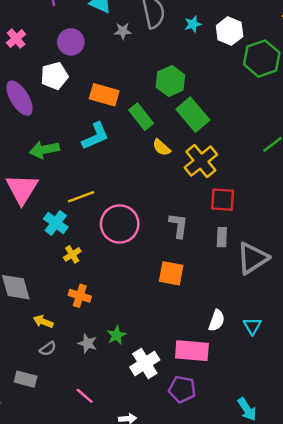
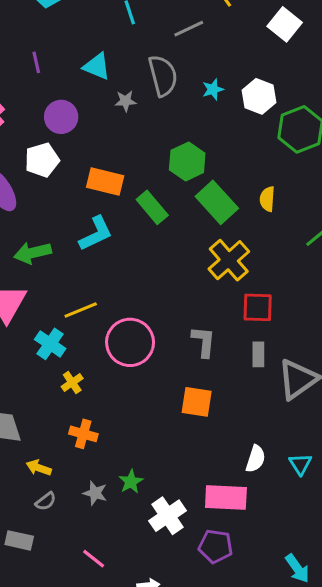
yellow semicircle: (161, 147) -> (267, 199), moved, turned 54

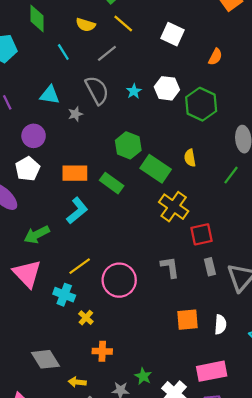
orange square: (197, 402) -> (187, 320), moved
white semicircle: (256, 459) -> (220, 324), moved

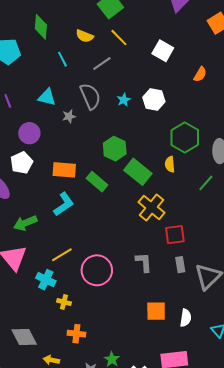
green hexagon: (201, 104) -> (185, 137), moved
yellow cross: (86, 318) -> (64, 302), turned -32

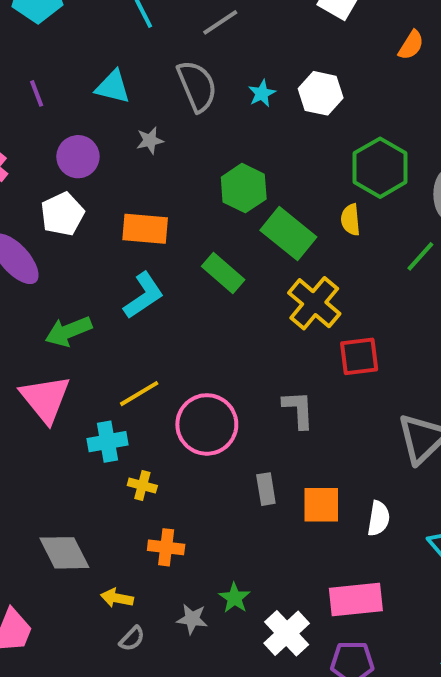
gray star: (69, 116) -> (150, 140), moved
green rectangle: (97, 182) -> (223, 273), moved
gray rectangle: (180, 265) -> (266, 489), moved
cyan cross: (46, 280) -> (108, 442), turned -36

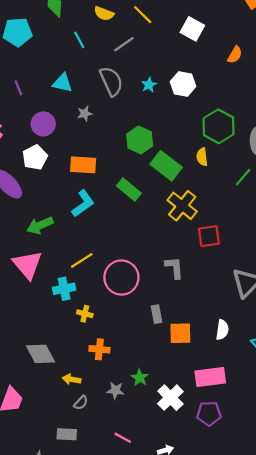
orange square: (321, 505) -> (180, 333), moved

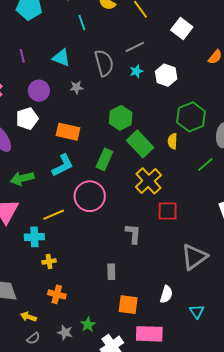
gray line: (124, 44) -> (135, 47), moved
green rectangle: (129, 189) -> (104, 159), turned 65
pink circle: (121, 278) -> (90, 196), moved
yellow cross: (85, 314) -> (49, 261), turned -32
orange square: (180, 333) -> (128, 305), moved

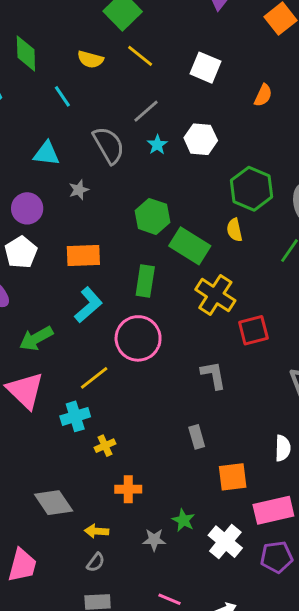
gray semicircle: (33, 338) -> (96, 562), moved

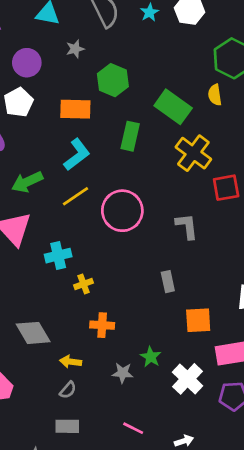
green hexagon: (153, 216) -> (113, 80), moved
pink circle: (138, 338) -> (122, 211), moved
yellow line: (94, 378) -> (75, 196), moved

